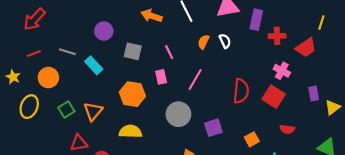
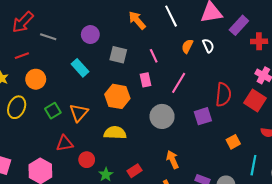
orange arrow: (152, 16) -> (137, 20), turned 30
purple rectangle: (256, 20) -> (239, 25), turned 30
gray line: (67, 52) -> (48, 37), moved
purple square: (213, 128) -> (203, 116), moved

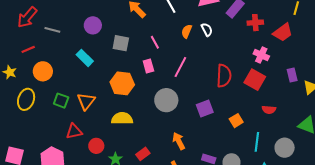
green square: (53, 111) -> (61, 101), turned -35
purple square: (203, 116) -> (205, 109), moved

